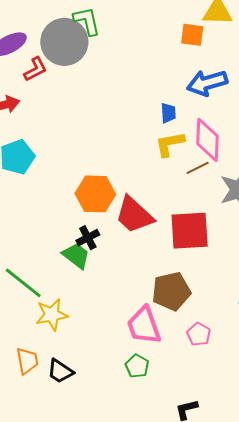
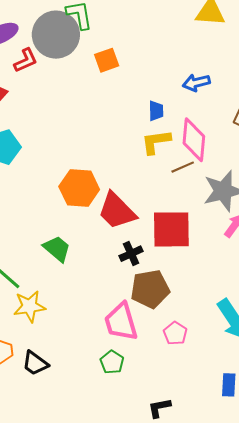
orange square: (192, 35) -> (107, 60), moved, turned -30
blue arrow: (207, 83) -> (196, 83), size x0.7
black cross: (88, 238) -> (131, 254), moved

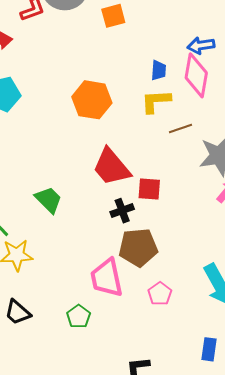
pink diamond: (194, 140) -> (196, 75), moved
orange hexagon: (79, 188) -> (92, 100), moved
red square: (171, 229) -> (149, 189), moved, size x0.6
green pentagon: (112, 362) -> (79, 316), moved

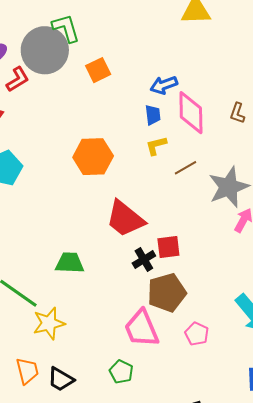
blue arrow: (201, 45) -> (164, 85), moved
yellow L-shape: (156, 101) -> (156, 146), size x0.7
red square: (149, 189) -> (168, 247), moved
green trapezoid: (49, 200) -> (70, 263), turned -32

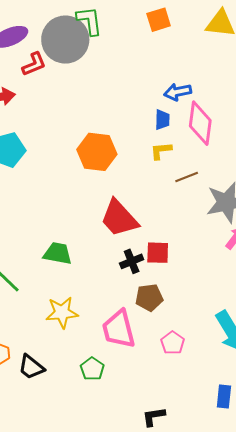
orange square: (98, 70) -> (159, 20), moved
brown pentagon: (167, 293) -> (149, 298), size x0.7
yellow star: (49, 323) -> (62, 312), moved

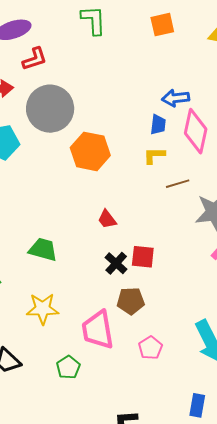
gray circle: (65, 40) -> (50, 109), moved
red trapezoid: (119, 218) -> (107, 219), size x0.5
black cross: (132, 261) -> (116, 263), turned -30

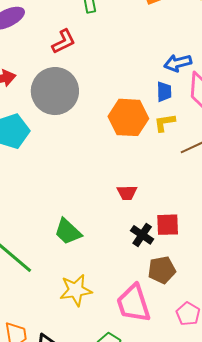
red L-shape: (35, 59) -> (64, 42), moved
orange hexagon: (90, 151) -> (128, 117), moved
red trapezoid: (107, 219) -> (127, 193), turned -45
green trapezoid: (43, 250) -> (68, 232), turned -144

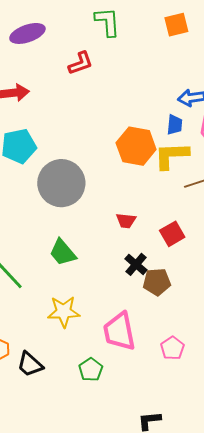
gray circle: (55, 91) -> (61, 183), moved
yellow L-shape: (165, 123) -> (171, 156), size x1.6
red square: (168, 225) -> (172, 234), moved, turned -35
brown pentagon: (162, 270) -> (157, 282), moved

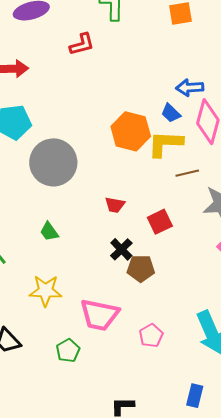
blue trapezoid: (175, 125) -> (171, 113), turned 125
green trapezoid: (63, 252) -> (49, 232), size x0.7
pink trapezoid: (119, 331) -> (100, 315), turned -72

